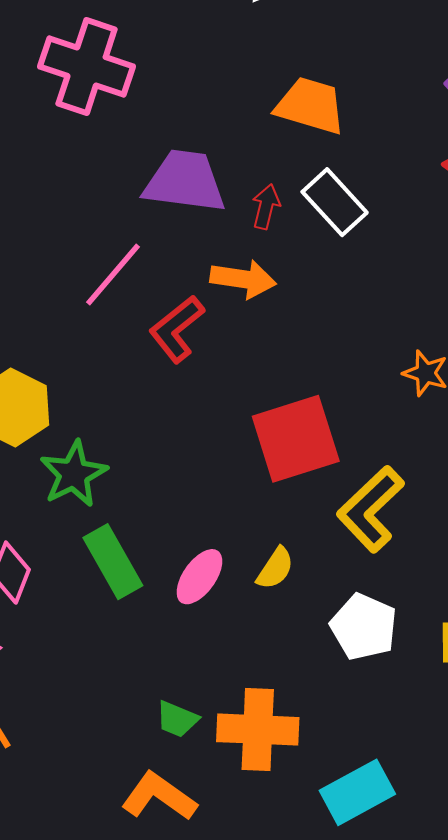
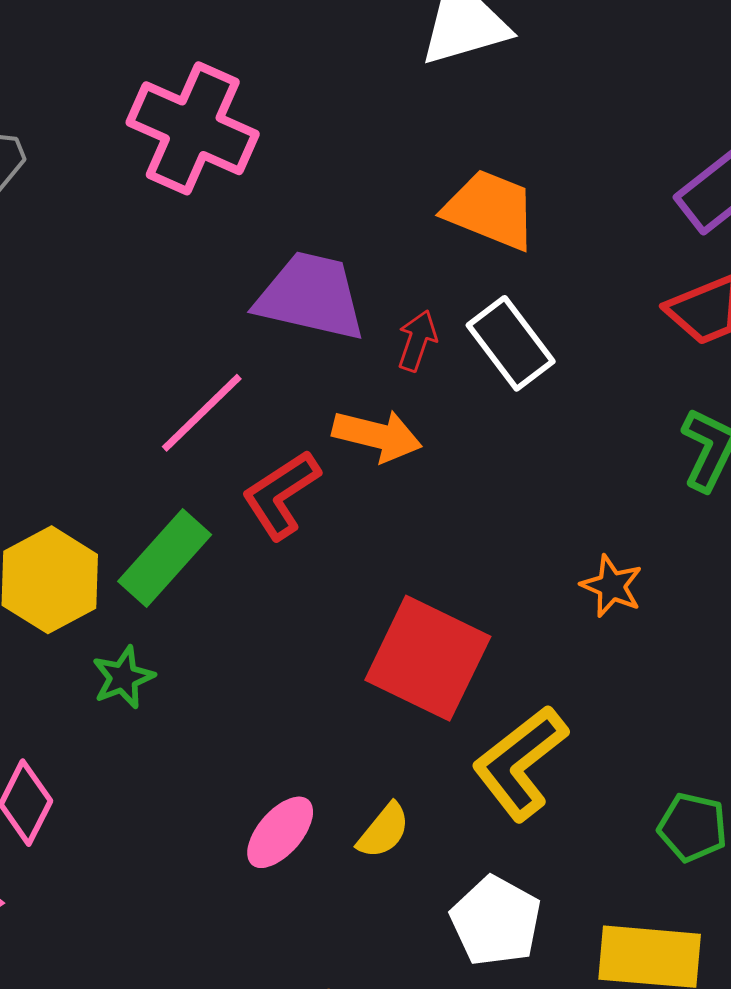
red square: (296, 439) -> (428, 658), turned 38
green star: (74, 474) -> (123, 677), size x0.7
green rectangle: (113, 562) -> (165, 558), moved, turned 66

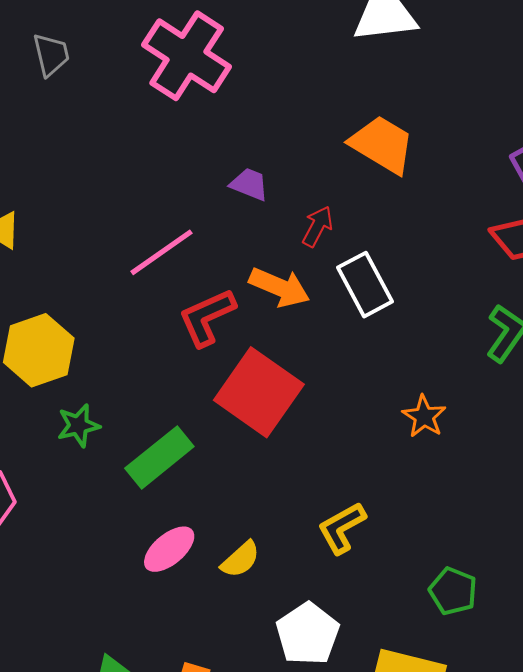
purple trapezoid: (311, 296) -> (249, 184), size x0.5
white rectangle: (511, 343) -> (365, 285), moved
green rectangle: (165, 558) -> (159, 457), moved
red square: (428, 658) -> (259, 392), moved
yellow L-shape: (520, 763) -> (342, 528), size x0.7

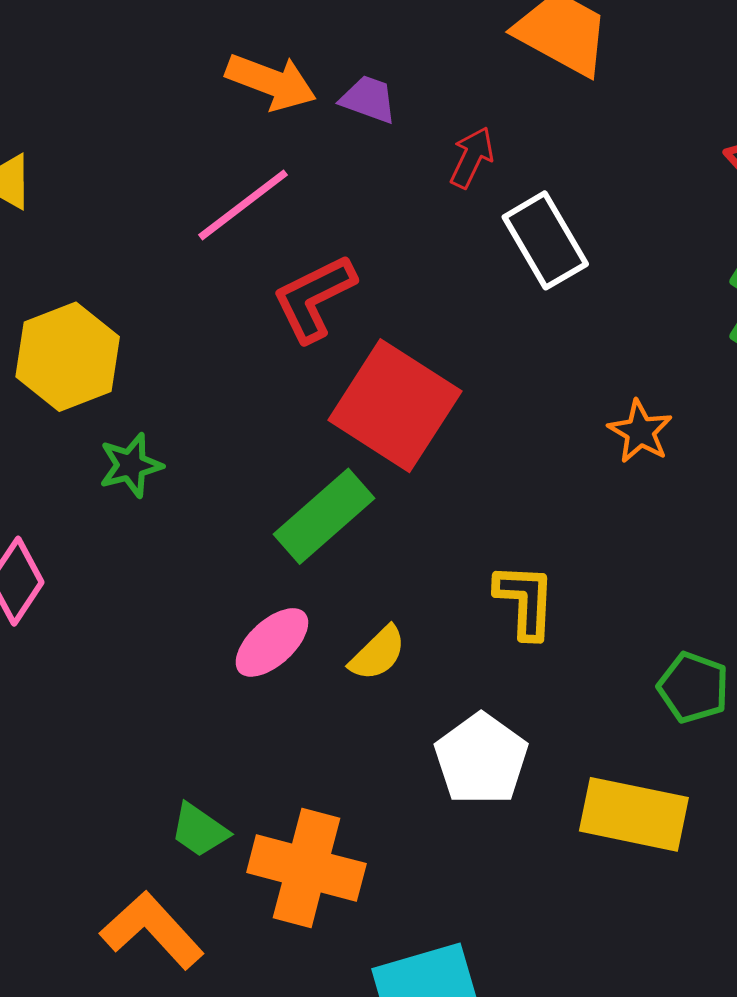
orange arrow: (280, 287) -> (271, 82), moved
green rectangle: (159, 457) -> (324, 516), moved
yellow L-shape: (342, 528) -> (525, 601), turned 124

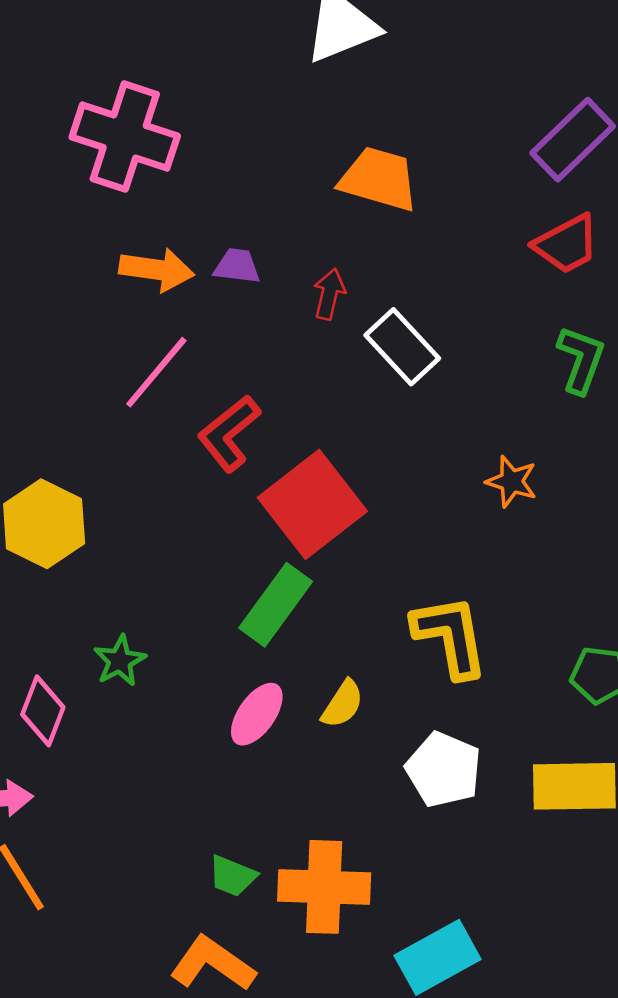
red square: (395, 406) -> (312, 504), turned 32
green star: (131, 465) -> (120, 661), moved
yellow L-shape: (525, 601) -> (450, 636), size x1.4

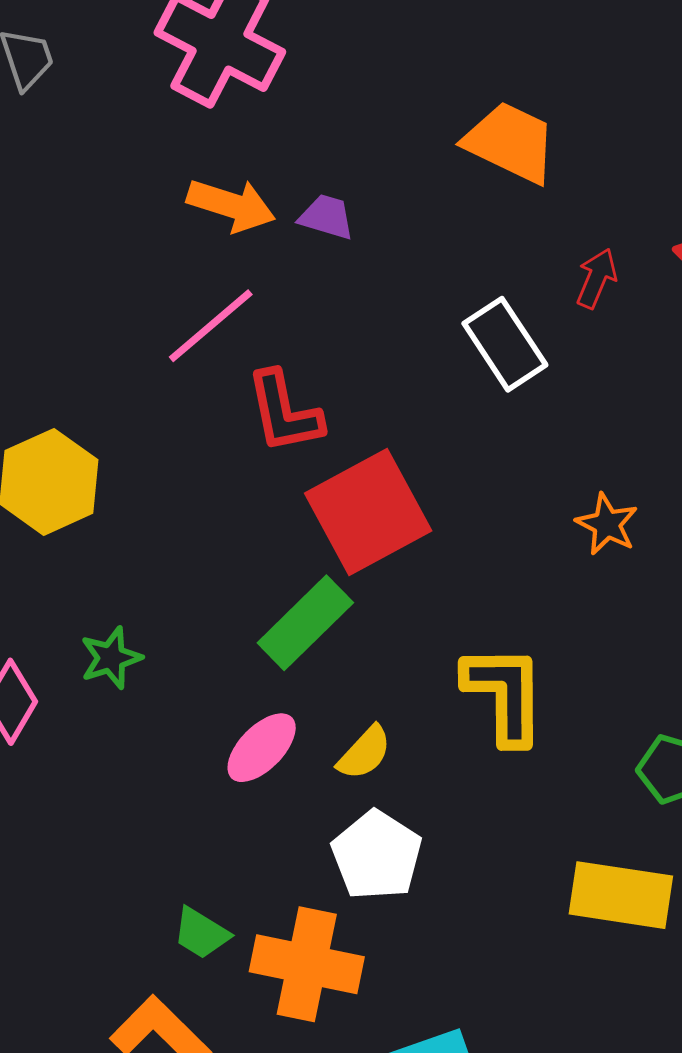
red arrow: (329, 294) -> (597, 278), moved
red L-shape: (229, 433) -> (284, 412), turned -72
white pentagon: (444, 770) -> (377, 855), moved

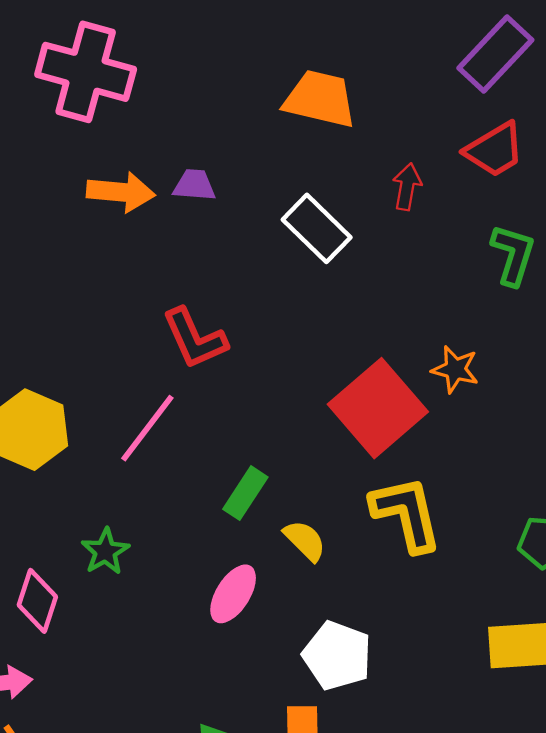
pink line: (211, 326) -> (147, 428), moved
white rectangle: (505, 344) -> (317, 228), moved
red square: (368, 512) -> (378, 408), moved
green rectangle: (305, 623) -> (245, 493), size x0.7
yellow semicircle: (365, 753) -> (305, 541), moved, turned -75

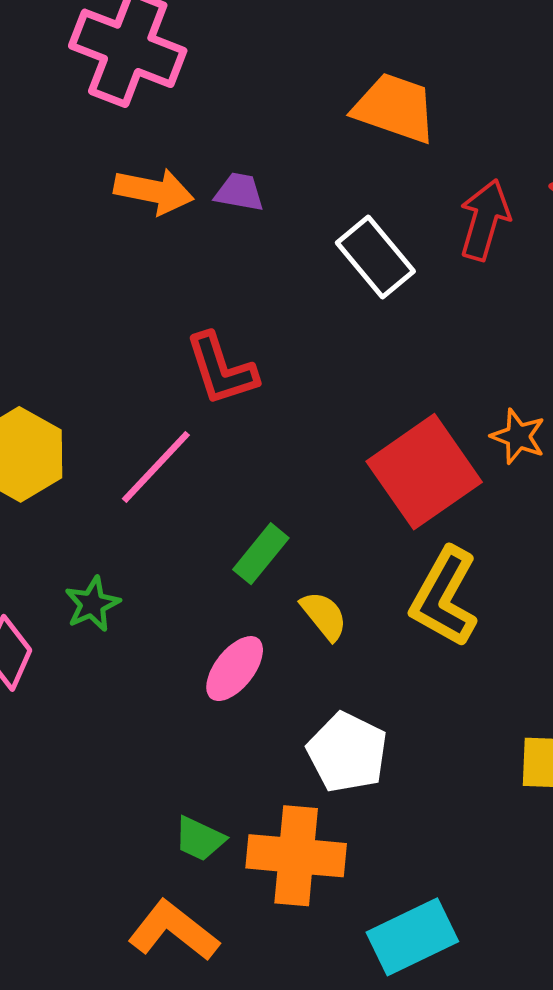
red arrow: (407, 187) -> (485, 220), size x1.5
yellow L-shape: (406, 514) -> (444, 597), turned -144

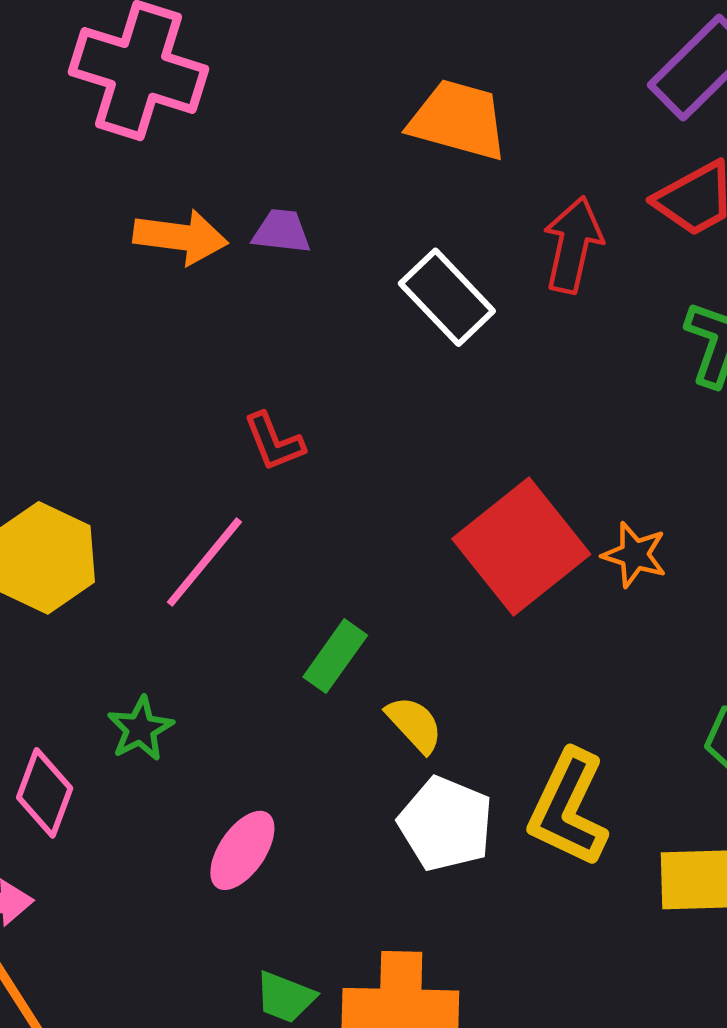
red L-shape: (221, 369) -> (274, 442), size x0.7
orange star: (518, 436) -> (635, 555), moved
yellow L-shape: (444, 597) -> (568, 808), moved
pink ellipse: (235, 669) -> (242, 850), moved
white pentagon: (347, 752) -> (446, 824), moved

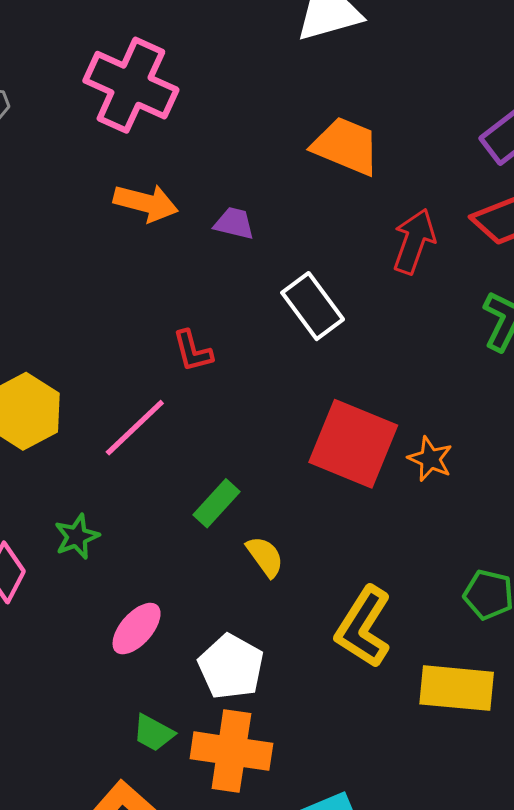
purple trapezoid: (282, 231) -> (234, 223), moved
white rectangle: (447, 297) -> (313, 306), moved
red square: (521, 547) -> (353, 444), turned -36
white pentagon: (446, 824) -> (231, 667), moved

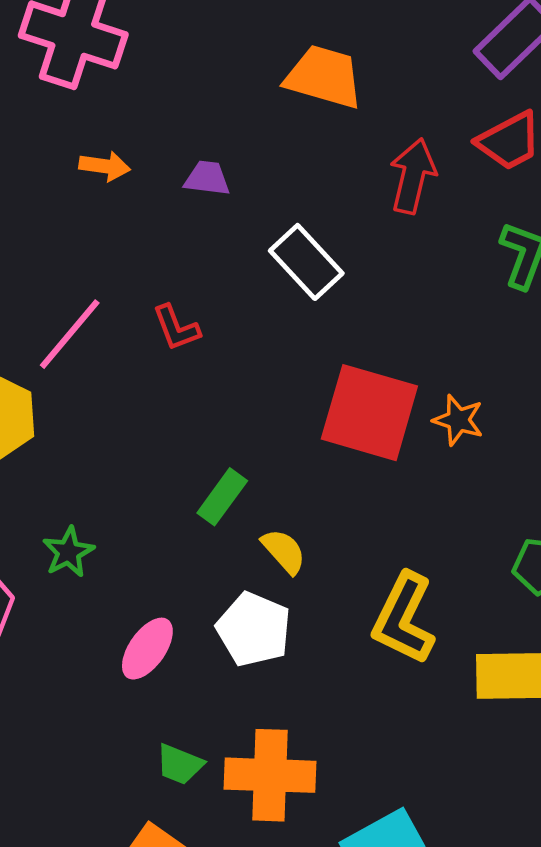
orange arrow: (146, 203) -> (105, 166), size x0.7
pink line: (135, 428) -> (70, 334), moved
white pentagon: (231, 667) -> (254, 629), moved

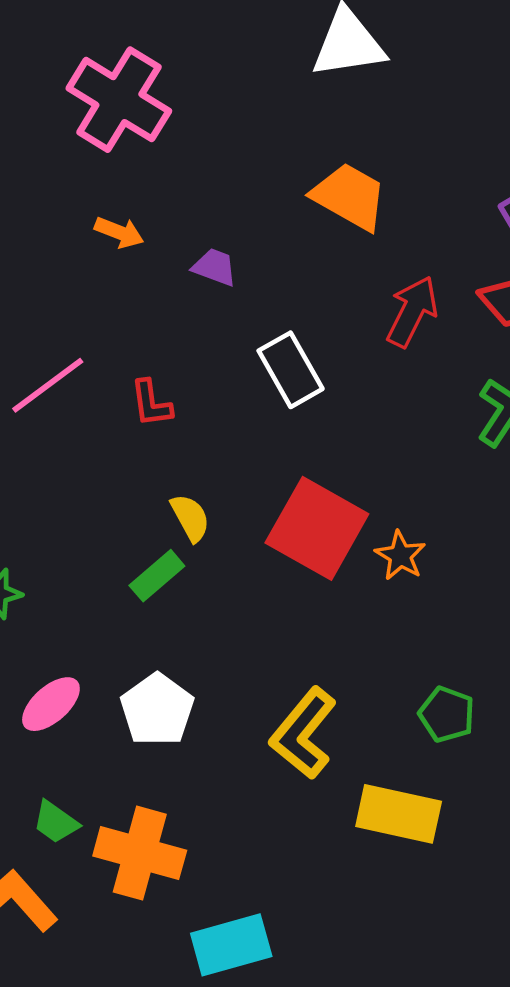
yellow semicircle: (284, 551) -> (190, 518), moved

